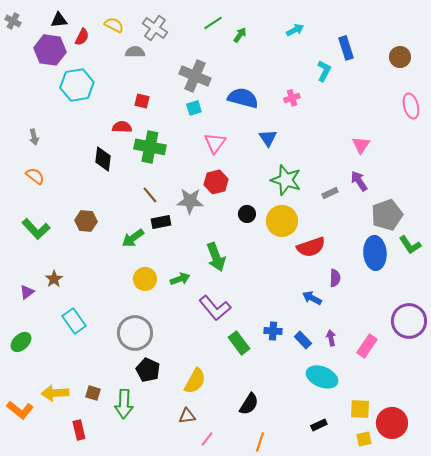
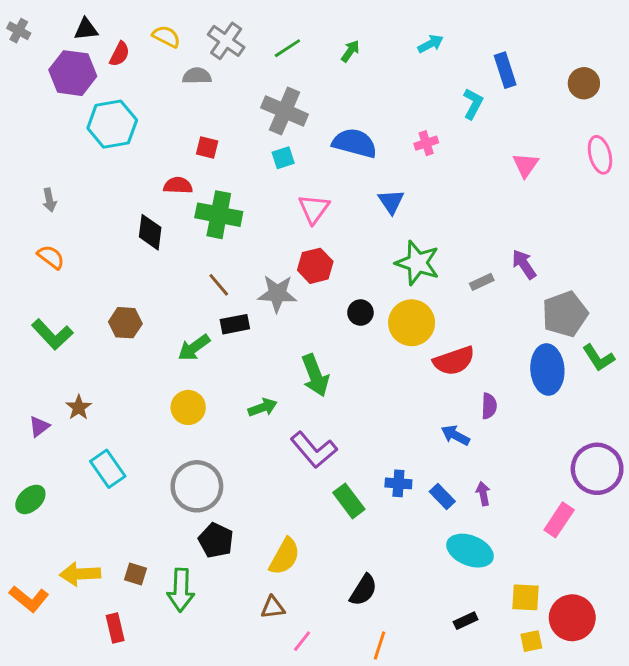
green line: (213, 23) -> (287, 48), moved
pink triangle: (361, 145) -> (525, 165), moved
yellow circle: (145, 279) -> (188, 407), moved
pink rectangle: (367, 346) -> (559, 520), moved

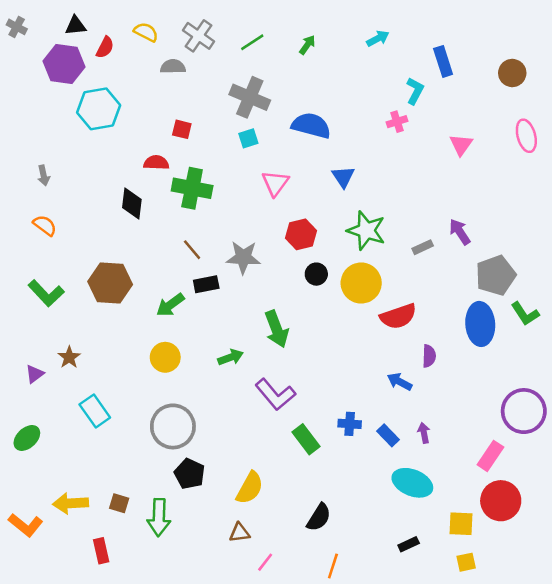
pink cross: (426, 143) -> (397, 122), moved
red hexagon: (315, 266) -> (301, 234), moved
brown hexagon: (125, 323) -> (110, 283), size x1.5
red circle: (572, 618) -> (501, 501), moved

